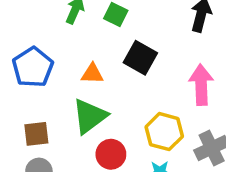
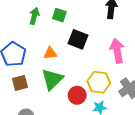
brown square: (36, 134) -> (20, 83), moved
red circle: (111, 154) -> (77, 95), moved

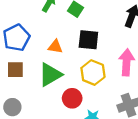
black square: (78, 39) -> (88, 40), turned -30
yellow hexagon: (99, 82) -> (93, 73), moved

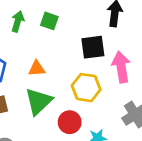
black square: (88, 40) -> (93, 47), moved

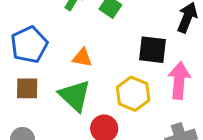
green triangle: (39, 101) -> (75, 96), turned -48

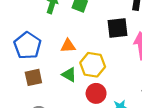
yellow hexagon: (133, 94) -> (93, 65), moved
green triangle: (75, 96) -> (69, 75), size x0.6

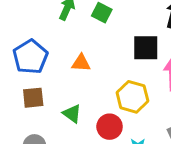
yellow hexagon: (93, 65) -> (132, 97), moved
green triangle: (69, 75) -> (72, 114), moved

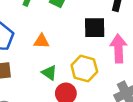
green triangle: (72, 114) -> (49, 73), moved

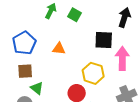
green triangle: (49, 73) -> (37, 88), moved

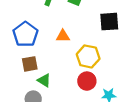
yellow hexagon: (93, 73) -> (88, 56), moved

